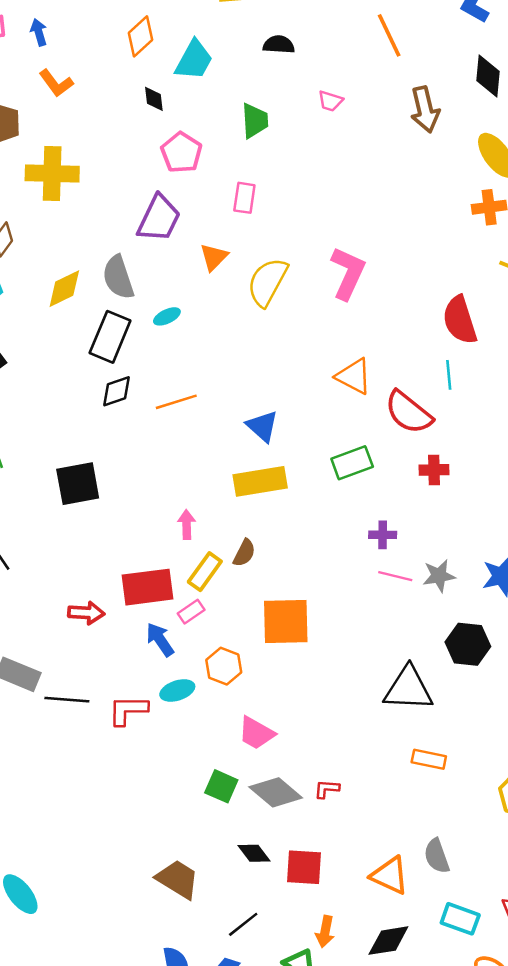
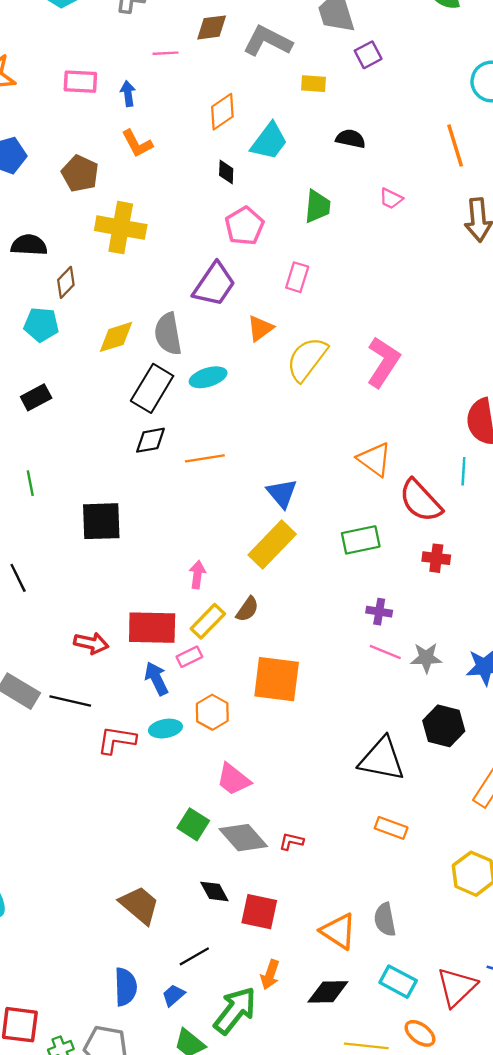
cyan ellipse: (167, 316) -> (208, 377), size x1.4
yellow rectangle: (260, 481) -> (272, 545), turned -45
black line: (67, 700) -> (70, 701), moved

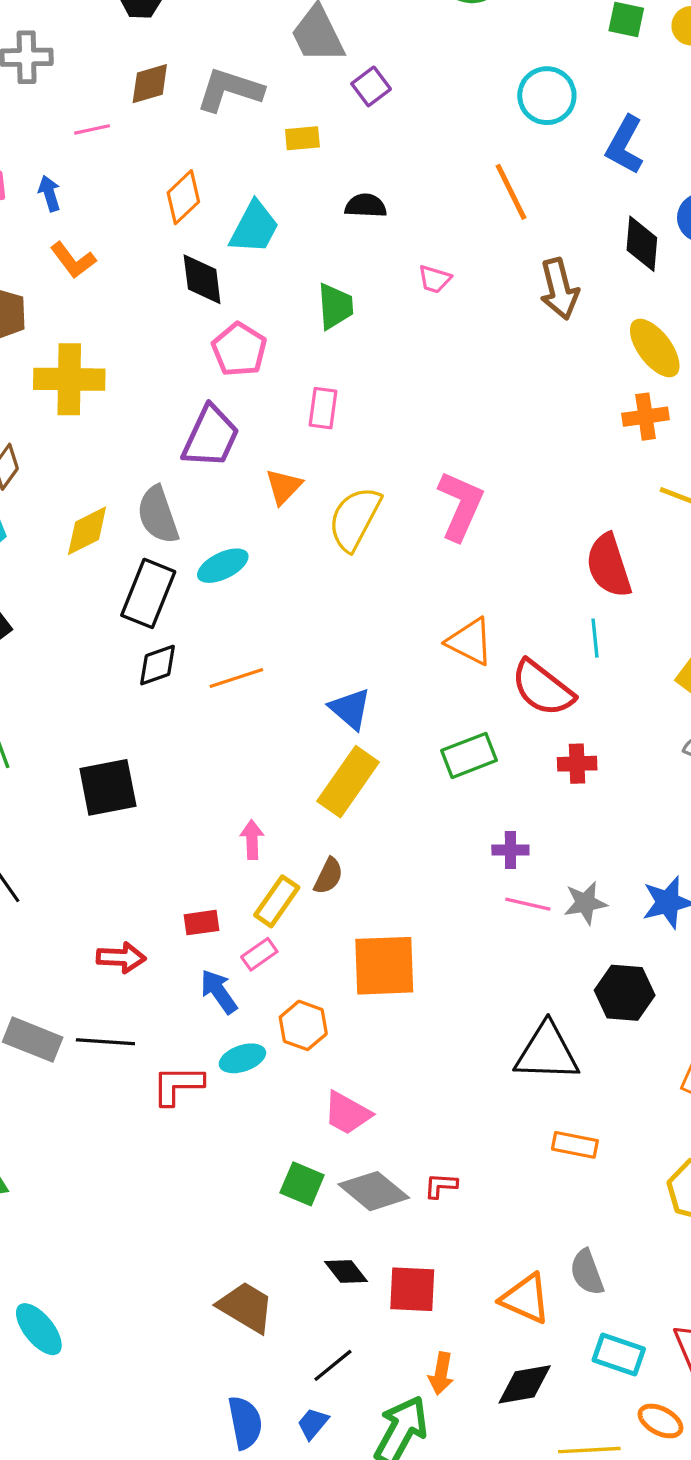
black diamond: (226, 172) -> (202, 279), size x1.6
red rectangle: (152, 628) -> (202, 923), size x0.5

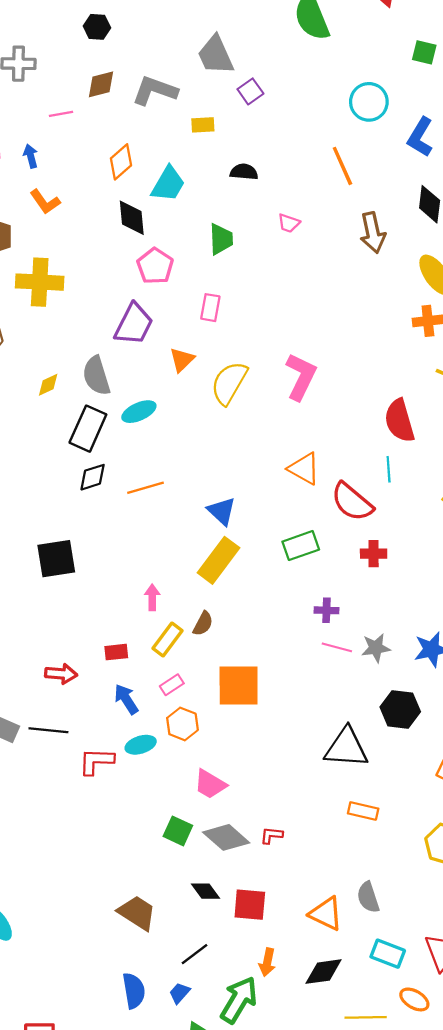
yellow diamond: (87, 531) -> (48, 385), size x0.7
pink rectangle: (259, 954) -> (172, 685), moved

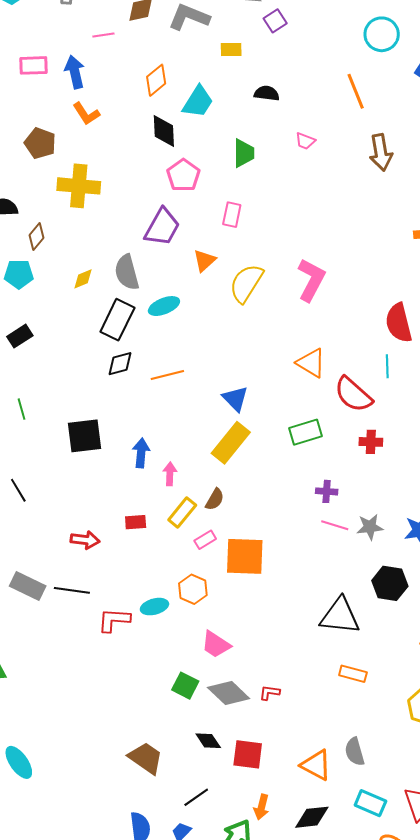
blue arrow: (31, 156) -> (75, 72), size x1.5
pink rectangle: (172, 685) -> (205, 540), moved
blue arrow: (126, 699) -> (141, 453), moved, turned 36

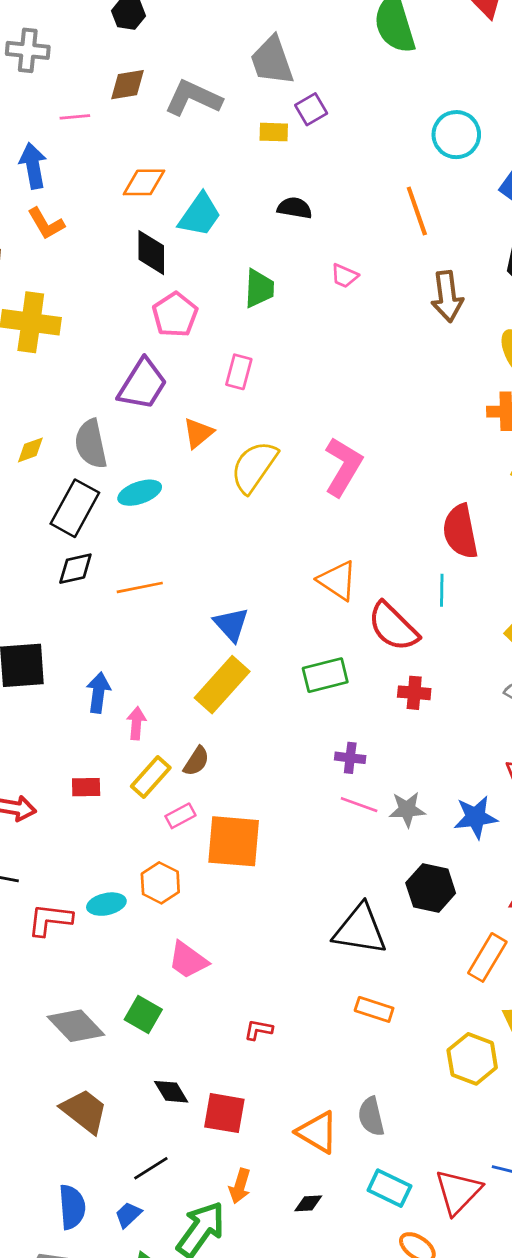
yellow rectangle: (231, 50) -> (274, 132), moved
orange diamond: (156, 80) -> (144, 182), turned 36
gray diamond: (229, 693) -> (76, 1026), moved
black diamond: (312, 817) -> (308, 1203), size x0.6

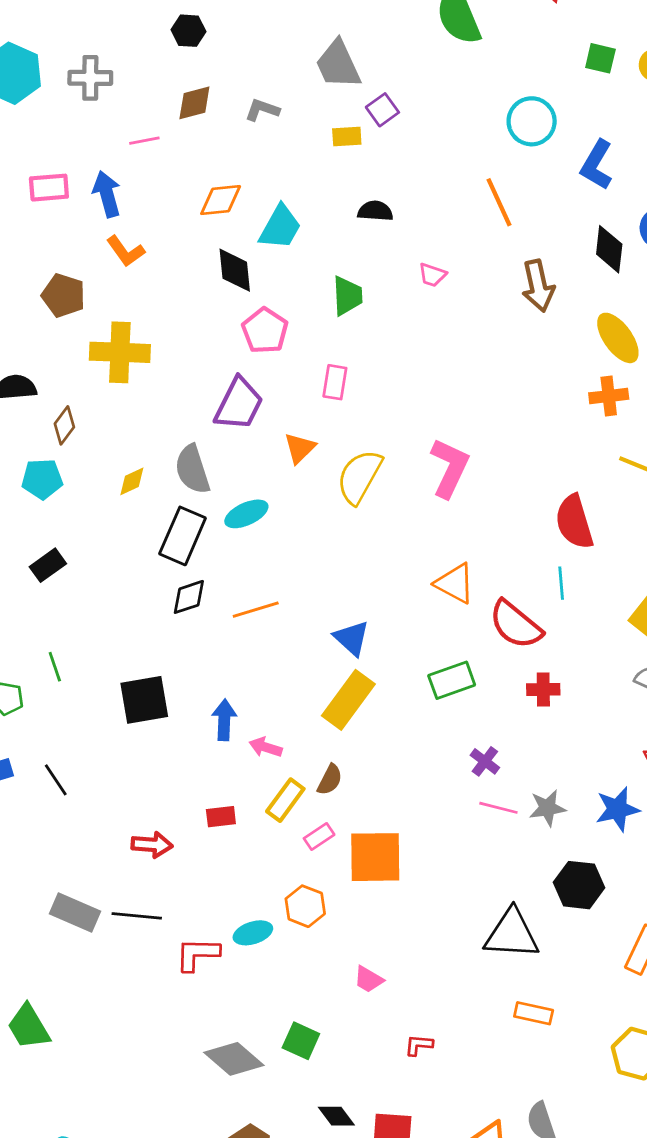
gray L-shape: (193, 98) -> (262, 110), size x0.6
pink arrow: (136, 723) -> (266, 747), turned -72
purple cross: (350, 758) -> (485, 761), turned 36
pink trapezoid: (188, 960) -> (369, 979), moved, size x0.7

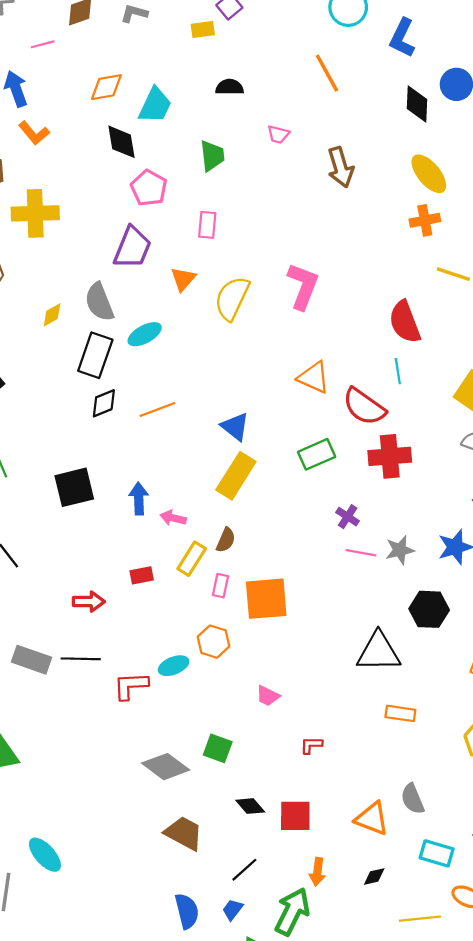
brown arrow: (538, 286) -> (341, 167), moved
red cross: (543, 689) -> (390, 456), size x1.6
pink rectangle: (319, 837) -> (221, 586), turned -40

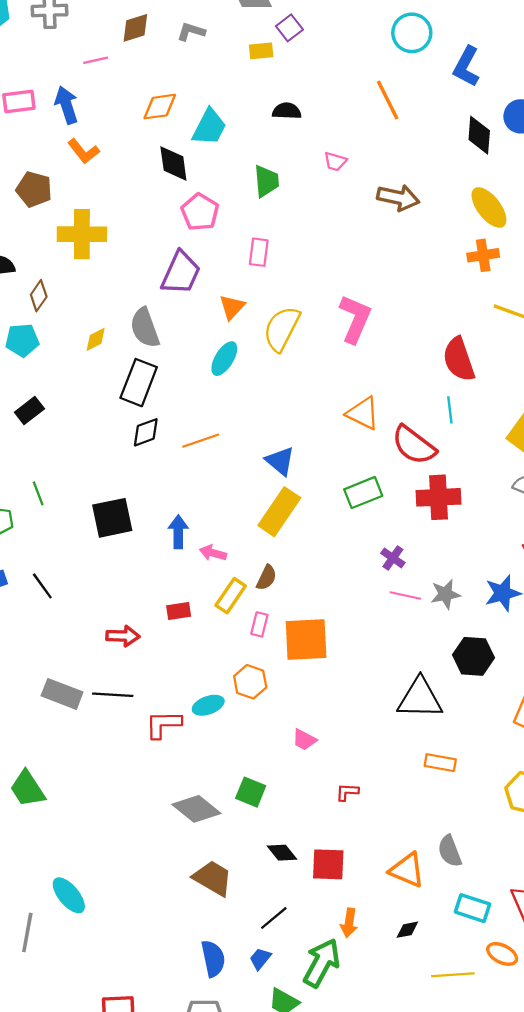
brown arrow: (341, 167) -> (398, 198), turned -63
cyan ellipse: (145, 334) -> (224, 359), moved, turned -32

